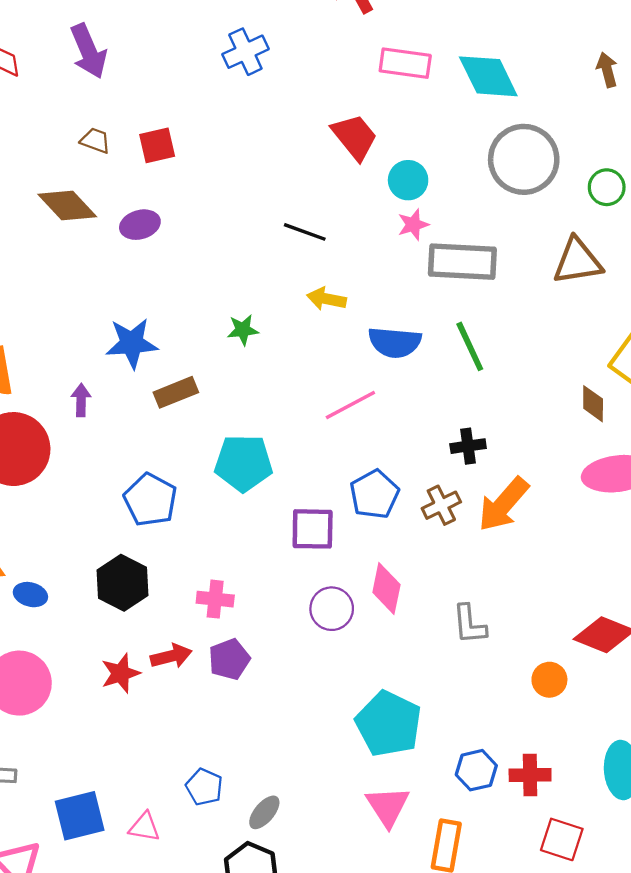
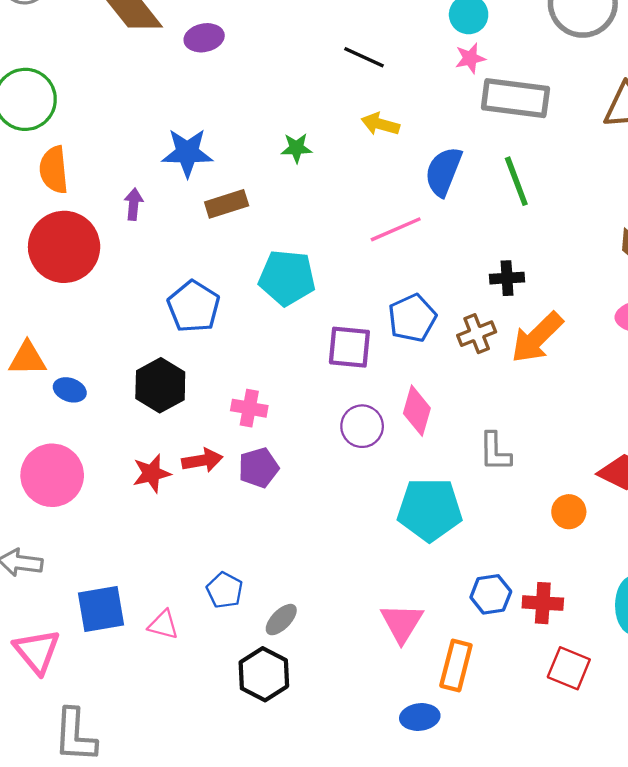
blue semicircle: (395, 342) -> (443, 172), turned 102
cyan pentagon: (388, 724) -> (430, 510), moved, turned -30

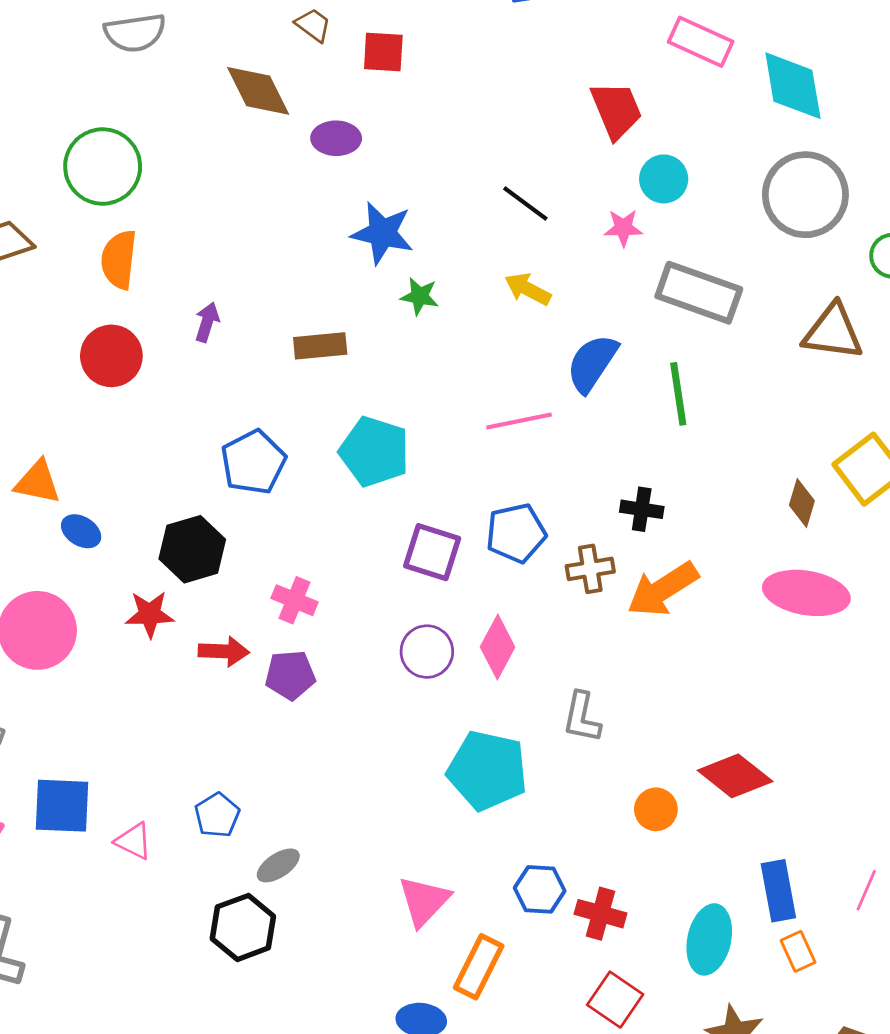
pink star: (470, 58) -> (623, 228), moved
blue star: (187, 153) -> (382, 233), moved
red circle: (64, 247) -> (111, 356), size x0.7
red star: (152, 473) -> (150, 614), moved

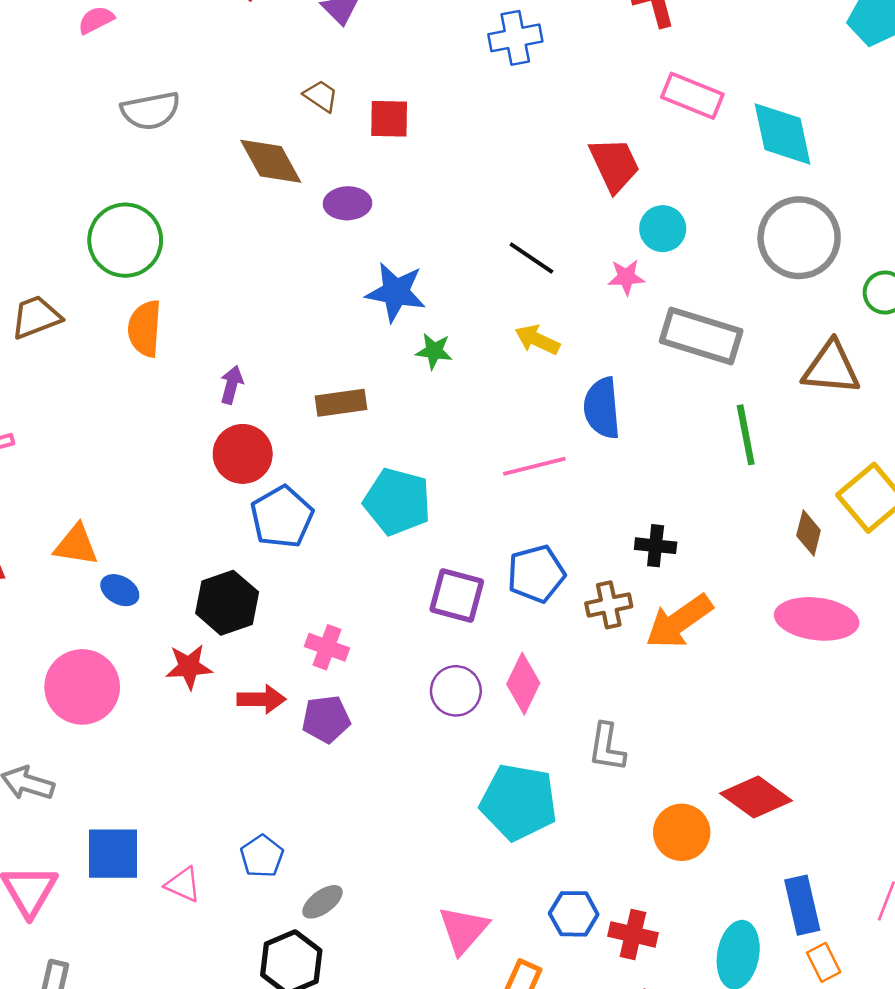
red circle: (111, 356) -> (243, 454), moved
blue semicircle: (592, 363) -> (602, 408), turned -36
green line: (678, 394) -> (746, 435), moved
orange circle: (656, 809) -> (682, 832), size x1.4

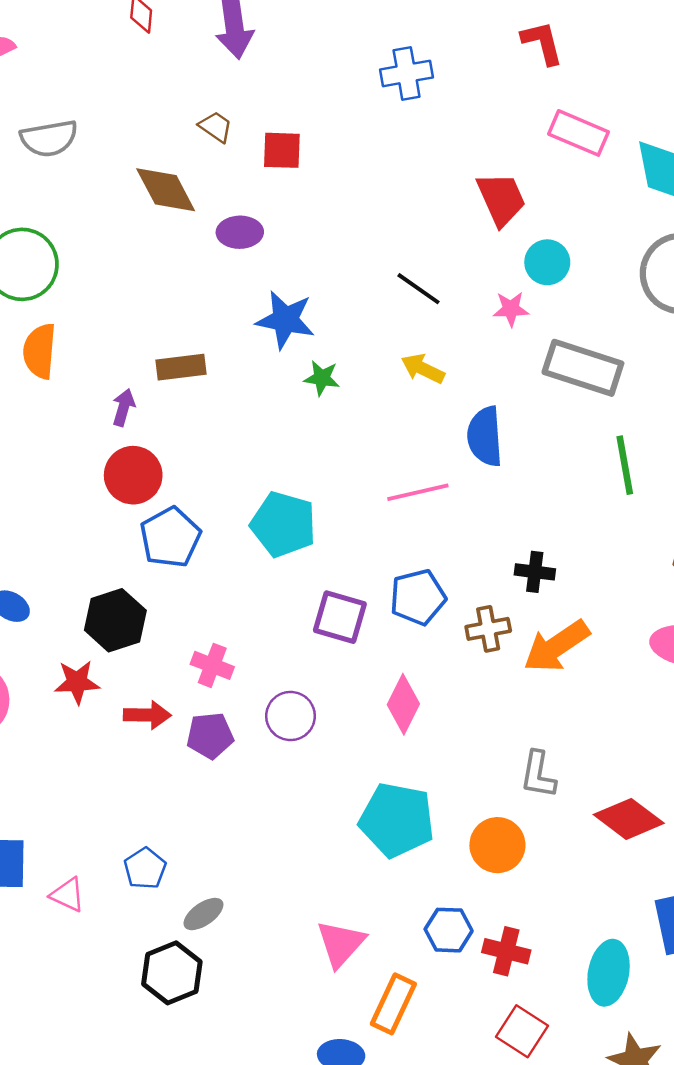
brown rectangle: (341, 403) -> (181, 367), moved
purple circle: (456, 691) -> (291, 716), moved
gray L-shape: (607, 747) -> (538, 775), moved
orange circle: (682, 832) -> (497, 845), moved

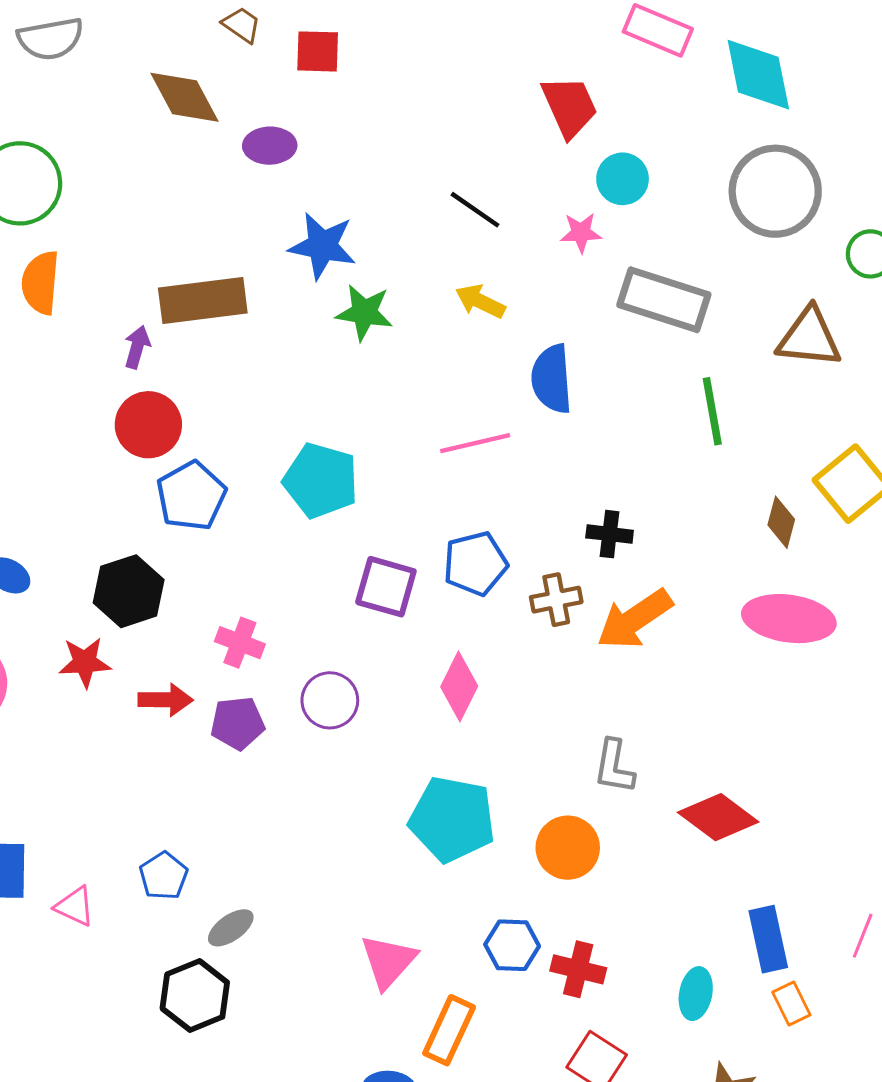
brown rectangle: (181, 367) -> (203, 301), size x1.5
green star: (322, 378) -> (364, 312), size x1.4
cyan ellipse: (609, 973) -> (696, 994), size x0.7

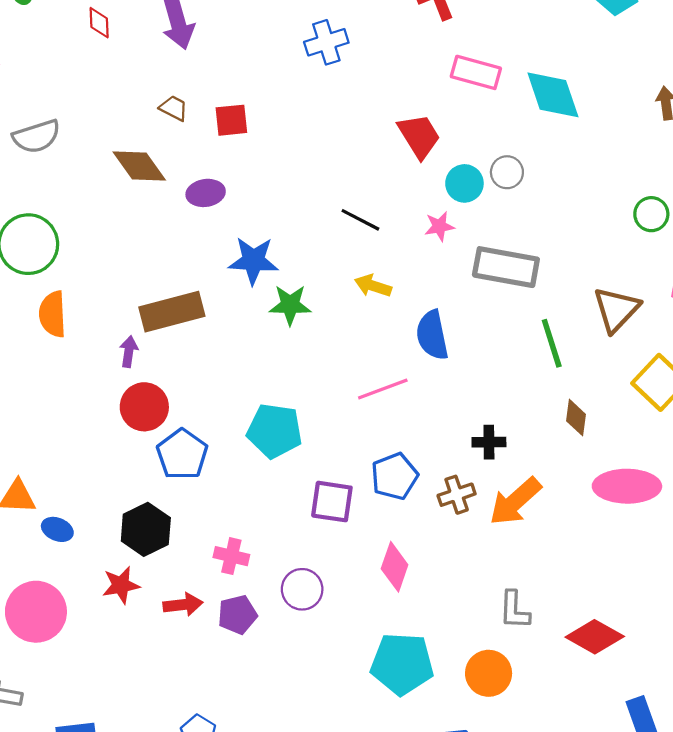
gray circle: (775, 191) -> (507, 172), moved, size x0.5
brown triangle: (809, 338) -> (616, 309), moved, turned -45
brown diamond: (781, 522) -> (576, 418), moved

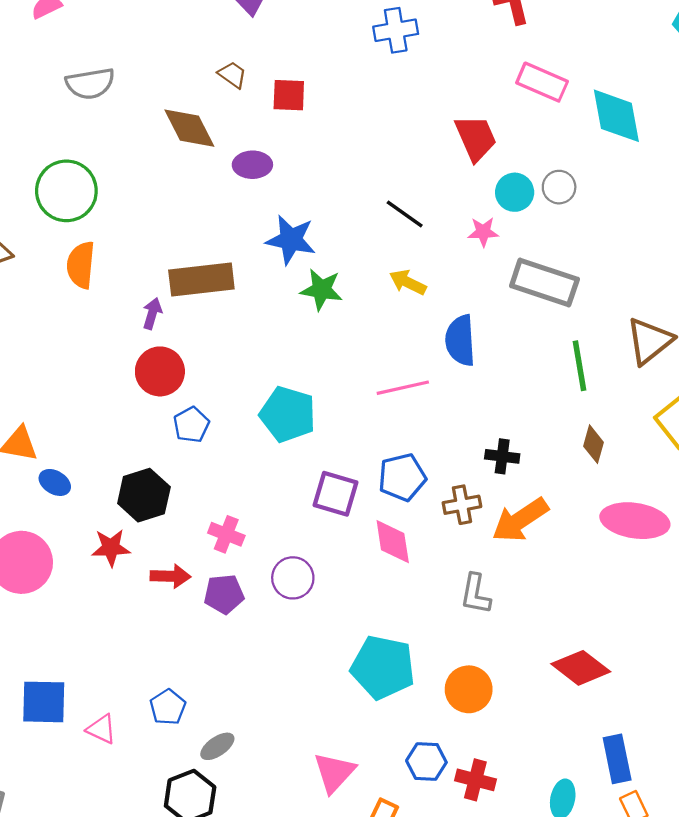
blue pentagon: (182, 454) -> (191, 425), size x0.7
pink diamond: (395, 567) -> (393, 542), moved, turned -36
gray L-shape: (514, 610) -> (476, 594), moved

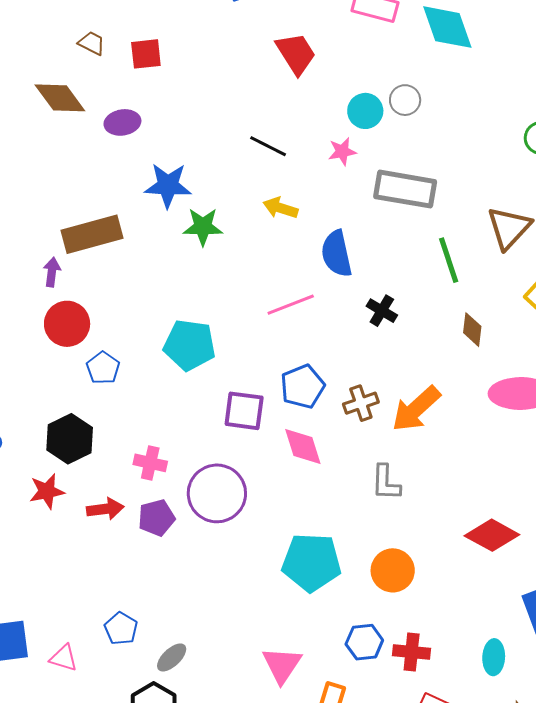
red trapezoid: (476, 138) -> (296, 54), moved
black cross: (502, 456) -> (382, 311), moved, turned 32
purple circle: (293, 578) -> (217, 493), size x1.5

